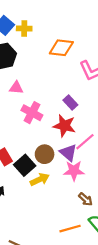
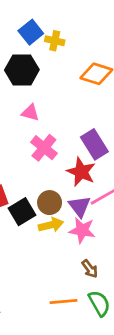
purple rectangle: (70, 103) -> (94, 144), size x1.5
yellow arrow: (40, 179) -> (51, 225), moved

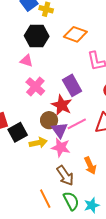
black hexagon: (22, 70) -> (37, 36), moved
brown circle: (50, 203) -> (49, 120), moved
brown arrow: (90, 269) -> (65, 176), size x1.5
orange line: (63, 302) -> (45, 199), turned 66

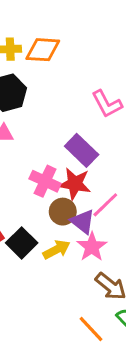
orange diamond: (75, 34) -> (43, 50), moved
pink cross: (35, 87) -> (45, 181), moved
pink star: (61, 147) -> (92, 247), turned -30

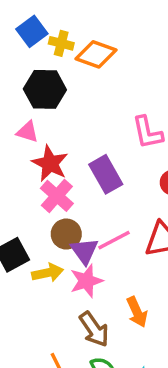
red star: (75, 184) -> (50, 163), moved

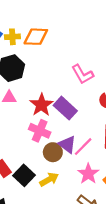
red star: (50, 163) -> (41, 105), moved, turned 30
purple triangle: (84, 251) -> (67, 144), moved
pink star: (86, 281) -> (88, 174), moved

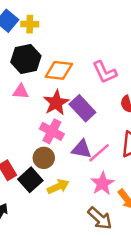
orange diamond: (36, 37) -> (59, 70), moved
purple triangle: (67, 144) -> (81, 149), turned -30
brown circle: (53, 152) -> (44, 158), moved

